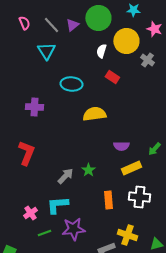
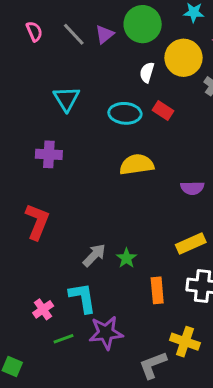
cyan triangle: (46, 51) -> (66, 99), moved
cyan ellipse: (71, 84) -> (125, 113), moved
purple semicircle: (121, 146) -> (192, 188), moved
green star: (88, 170) -> (126, 258), moved
cyan L-shape: (57, 205) -> (83, 298), turned 85

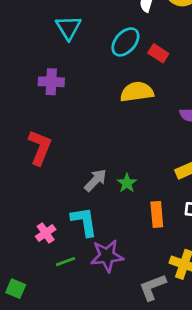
red rectangle: (163, 110) -> (158, 53), moved
cyan ellipse: (125, 113) -> (125, 42), turned -52

